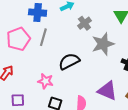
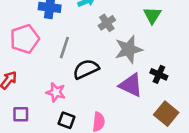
gray line: (43, 37) -> (64, 48), moved
purple triangle: (107, 91) -> (131, 85), moved

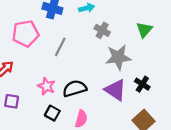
gray cross: (107, 23) -> (102, 30), turned -35
black semicircle: (86, 69) -> (75, 88), moved

